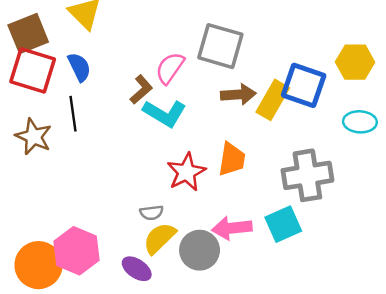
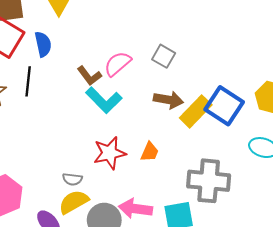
gray square: (220, 46) -> (164, 56), size x0.6
brown L-shape: (141, 90) -> (89, 76), turned 80
orange trapezoid: (232, 159) -> (150, 152), size x0.7

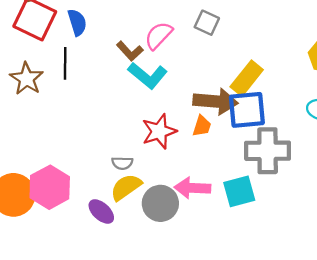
brown arrow: (168, 100) -> (216, 101), moved, size x1.4
blue square: (224, 106) -> (247, 110), moved, turned -33

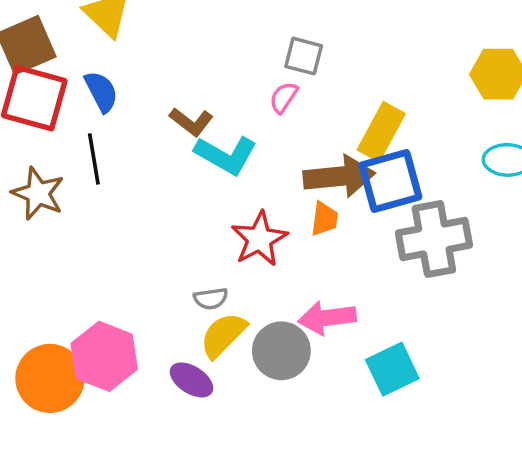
pink semicircle: (159, 35) -> (284, 97), moved, size x0.7
cyan square: (239, 191) -> (392, 369), moved

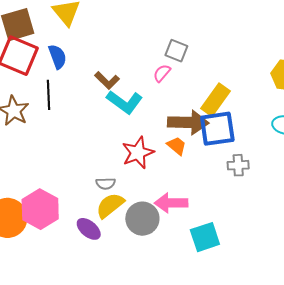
orange trapezoid: (324, 219) -> (177, 146), turned -65
gray cross: (434, 239) -> (238, 165), size x0.5

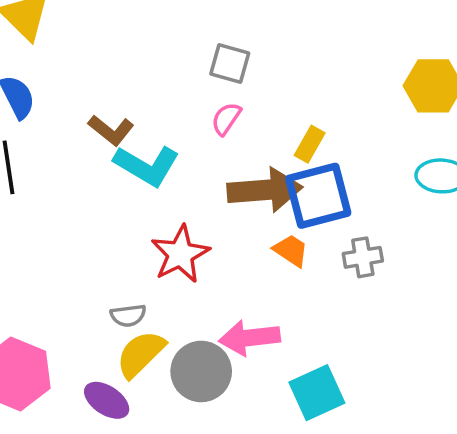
pink semicircle: (162, 73) -> (226, 119), moved
yellow rectangle: (216, 100) -> (310, 144), size x0.6
orange trapezoid: (177, 146) -> (291, 250), moved

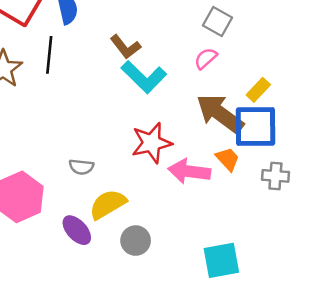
brown arrow: (265, 190) -> (220, 114), turned -153
gray semicircle: (128, 316) -> (81, 167), moved
pink arrow: (250, 338) -> (189, 171), moved
gray circle: (201, 371) -> (136, 241), moved, size x0.7

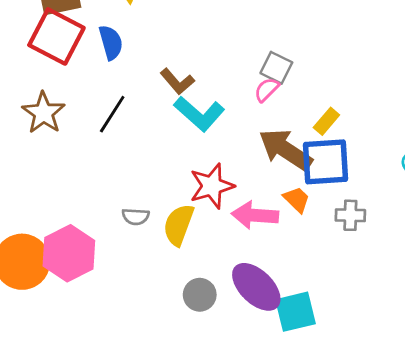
gray square: (218, 21) -> (276, 68), moved
black line: (49, 55) -> (112, 114), moved, turned 30
yellow semicircle: (108, 204) -> (179, 225), moved, turned -36
purple ellipse: (77, 230) -> (256, 287), moved, size x1.5

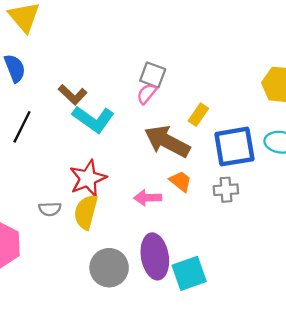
blue square: (325, 162) -> (234, 147), moved
red star: (212, 186) -> (88, 178), moved
pink arrow: (255, 215) -> (148, 198), size x0.7
purple ellipse: (256, 287) -> (155, 256), turned 42
gray circle: (200, 295) -> (109, 268), size x1.4

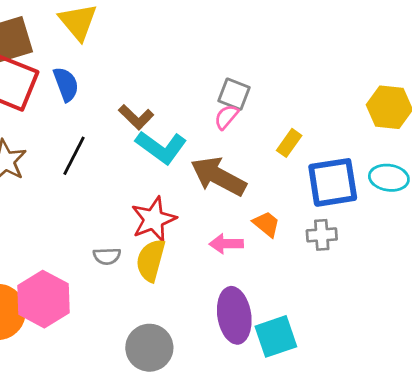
brown arrow: (167, 141) -> (218, 176), moved
gray circle: (109, 268) -> (149, 348), moved

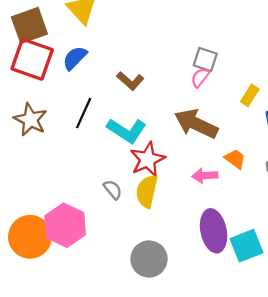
blue semicircle: (66, 84) -> (75, 58), turned -112
cyan L-shape: (161, 147) -> (127, 130), moved
gray semicircle: (107, 256) -> (113, 190), turned -125

